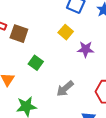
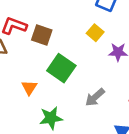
green square: (36, 63) -> (61, 68), size x1.6

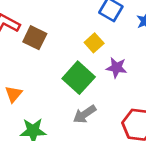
green square: (61, 68) -> (79, 78), moved

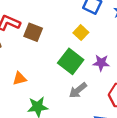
purple star: (117, 68) -> (101, 63), moved
orange triangle: (14, 94) -> (20, 79), turned 40

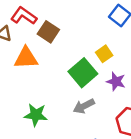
yellow square: (81, 33) -> (104, 54), moved
orange triangle: (20, 79) -> (26, 58), moved, size x1.5

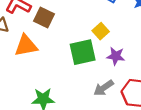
green square: (83, 73) -> (83, 52), turned 36
gray arrow: (84, 106) -> (104, 88), moved

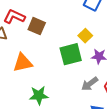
orange triangle: (26, 46) -> (23, 63), moved

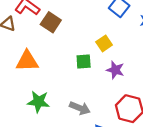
green square: (71, 54) -> (84, 61), size x0.6
gray arrow: (90, 84) -> (80, 108), moved, turned -132

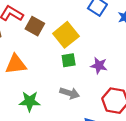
yellow square: (104, 43) -> (66, 35), moved, size x1.6
gray arrow: (80, 108) -> (70, 93), moved

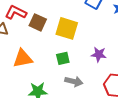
yellow square: (66, 35) -> (67, 28), turned -30
green square: (69, 60) -> (63, 58), moved

